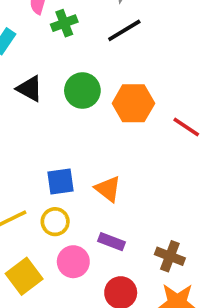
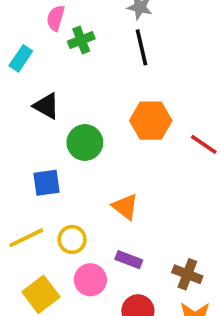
black line: (124, 30) -> (142, 47), turned -72
green circle: (82, 91) -> (85, 143), moved
blue square: (61, 182) -> (46, 183), moved

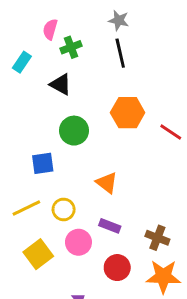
black triangle: (46, 106) -> (61, 84), moved

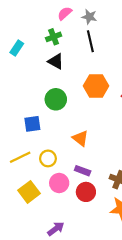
pink semicircle: (50, 29) -> (65, 13), moved, turned 32
black triangle: (61, 84) -> (56, 61), moved
red circle: (117, 268) -> (86, 192), moved

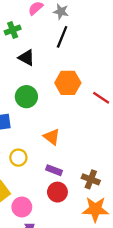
green cross: (54, 37) -> (13, 30), moved
black line: (90, 41) -> (62, 37), turned 35
pink circle: (59, 183) -> (22, 207), moved

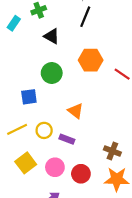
purple rectangle: (54, 170) -> (67, 139), moved
red circle: (57, 192) -> (81, 174), moved
pink circle: (22, 207) -> (55, 167), moved

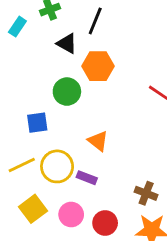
black line: (85, 17) -> (95, 21), moved
orange hexagon: (91, 60) -> (98, 66), moved
yellow circle: (44, 130) -> (57, 166), size x1.5

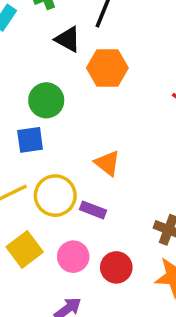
green circle: (67, 92) -> (46, 100), moved

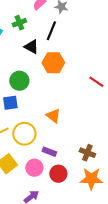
purple rectangle: (93, 210) -> (49, 152), moved

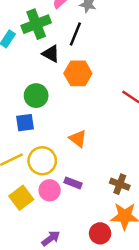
green cross: (19, 23) -> (36, 24), size x1.6
pink circle: (34, 168) -> (50, 190), moved
red circle: (58, 174) -> (100, 233), moved

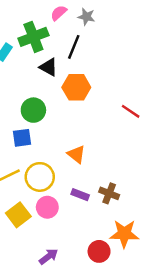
purple rectangle: (73, 183) -> (80, 195), moved
brown cross: (120, 184) -> (109, 193), moved

